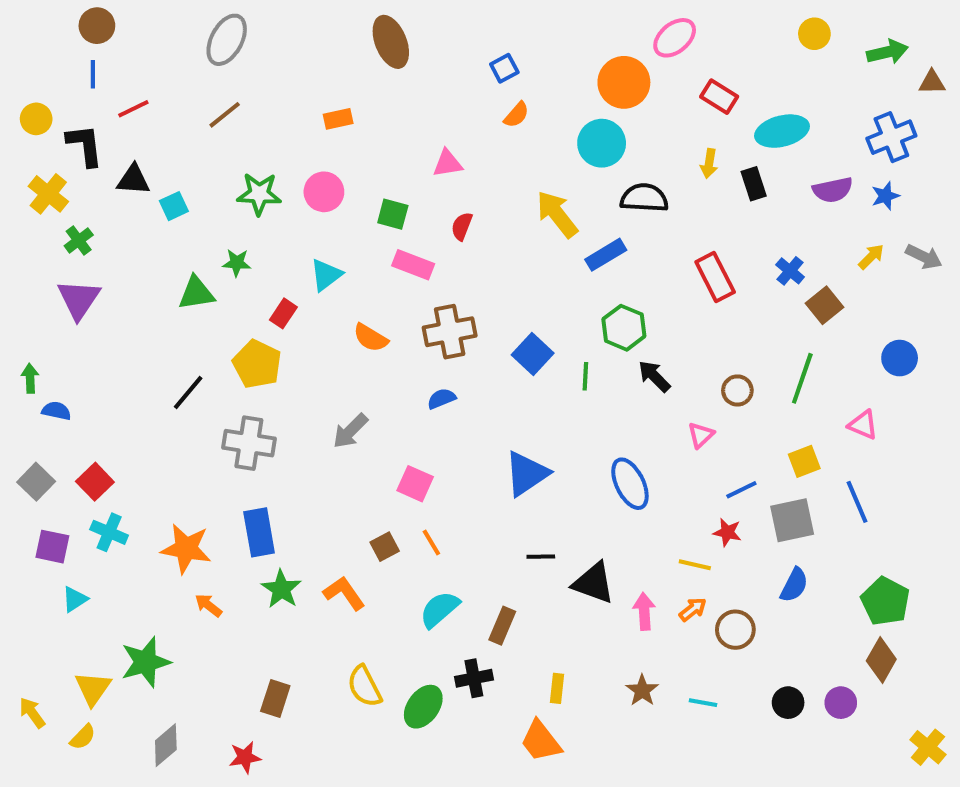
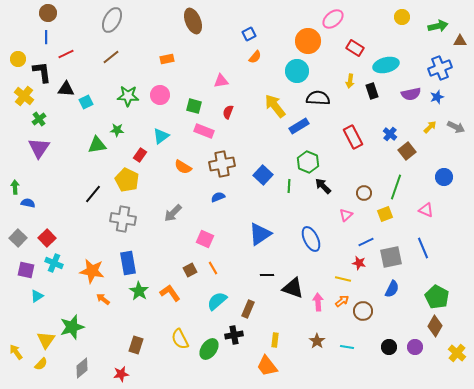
yellow square: (804, 461) -> (385, 214), moved
yellow cross: (928, 747) -> (457, 353), moved

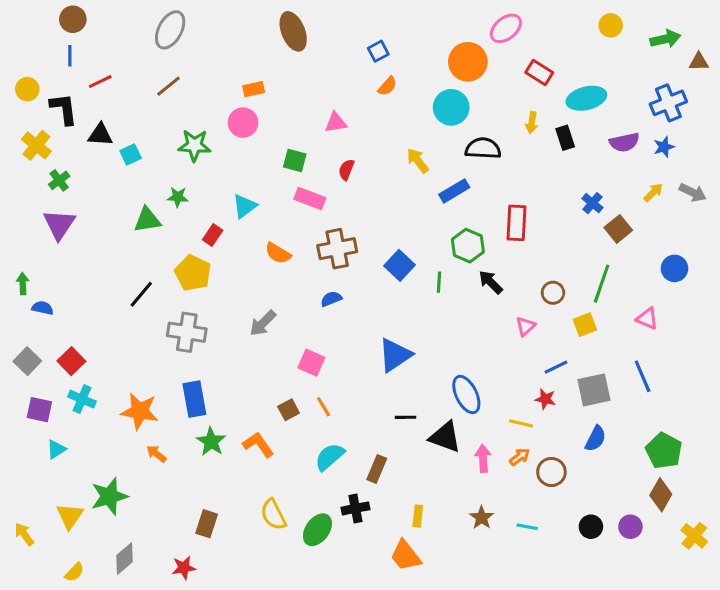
pink circle: (160, 95) -> (243, 123), moved
yellow arrow: (275, 106) -> (418, 161), size x0.7
red rectangle: (353, 137) -> (516, 223), moved, turned 30
blue ellipse: (311, 239) -> (466, 395), moved
yellow semicircle: (41, 364) -> (74, 572), moved

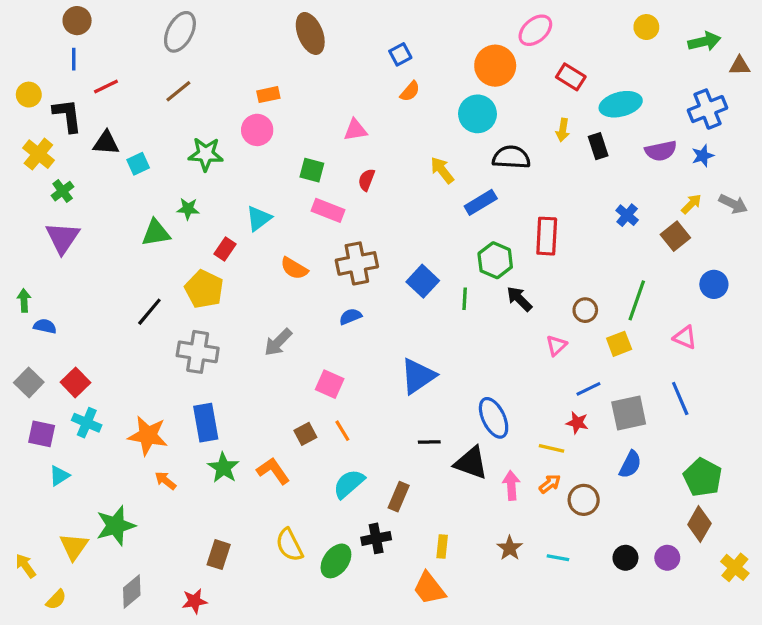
brown square: (618, 229) -> (675, 236), moved
yellow semicircle: (74, 572) -> (56, 600), moved

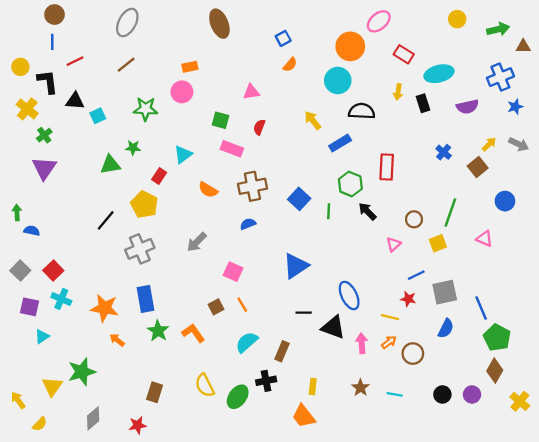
blue star: (703, 156) -> (515, 107), moved
gray cross: (198, 352) -> (140, 249), turned -32
blue line: (680, 399) -> (481, 308), moved

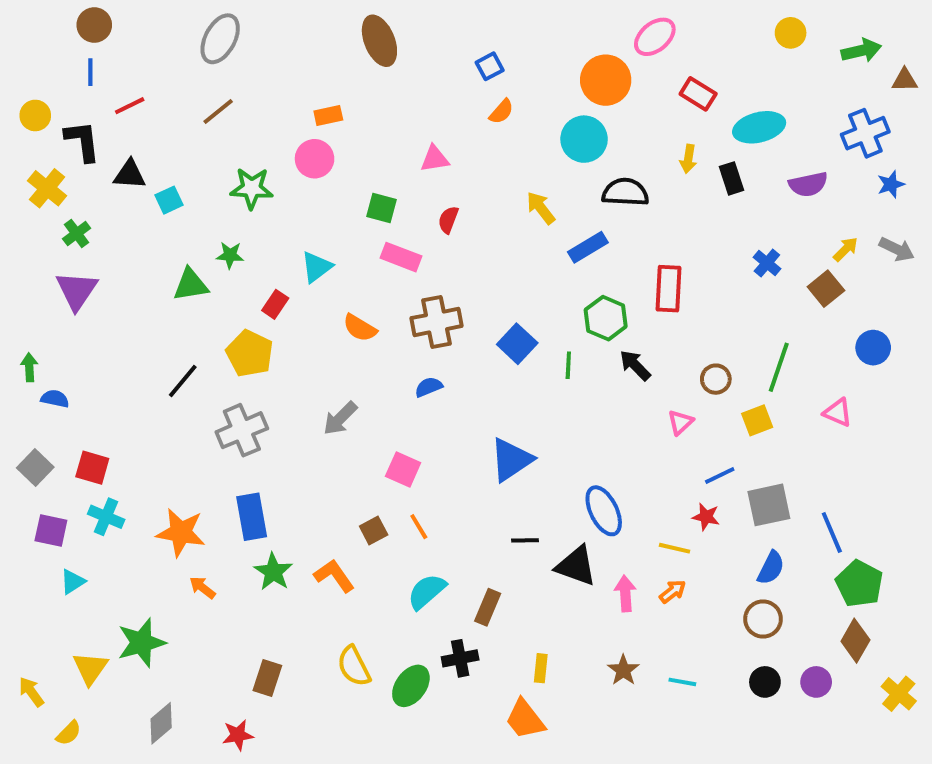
red square: (53, 270) -> (92, 468), turned -30
brown circle: (413, 354) -> (763, 619), moved

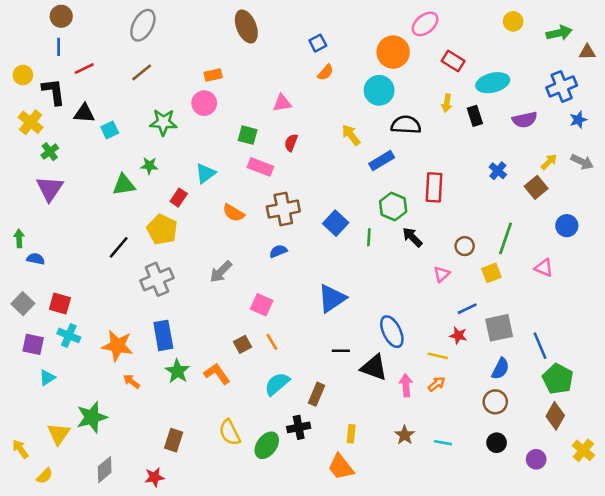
purple circle: (816, 682) -> (536, 459), moved

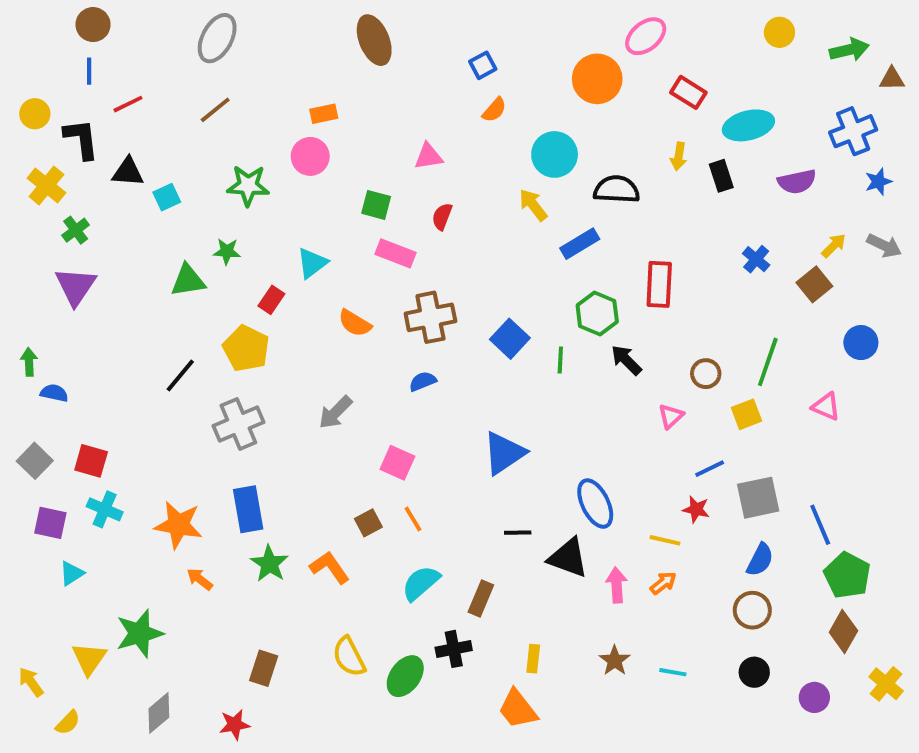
cyan circle: (379, 90) -> (555, 154), moved

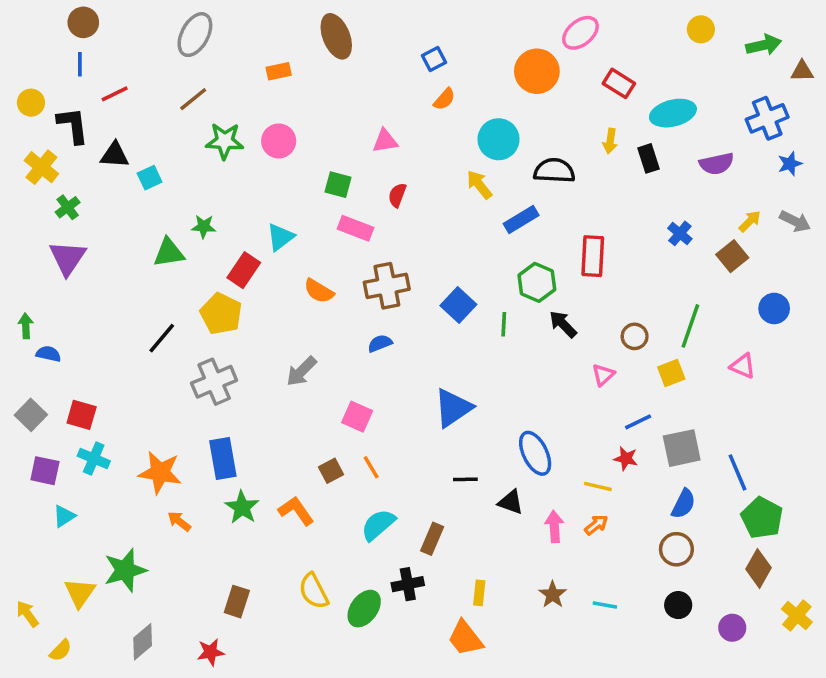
orange rectangle: (324, 114) -> (279, 71), moved
green star: (248, 185) -> (225, 141), moved
red rectangle: (271, 300) -> (244, 270), size x1.4
black triangle: (568, 558) -> (511, 502), size x0.7

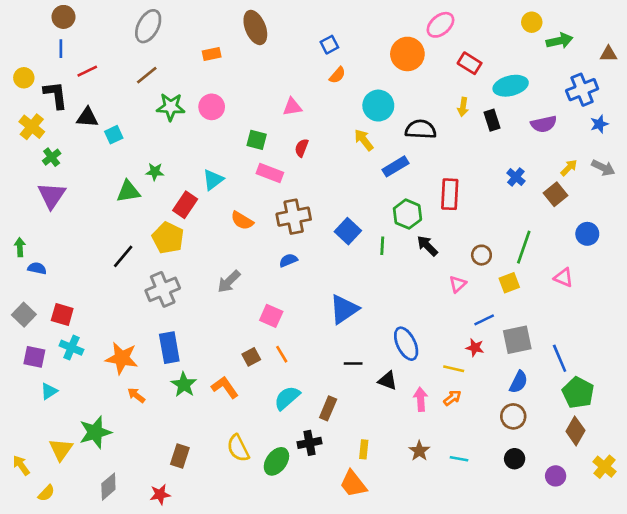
green arrow: (764, 45) -> (560, 41), moved

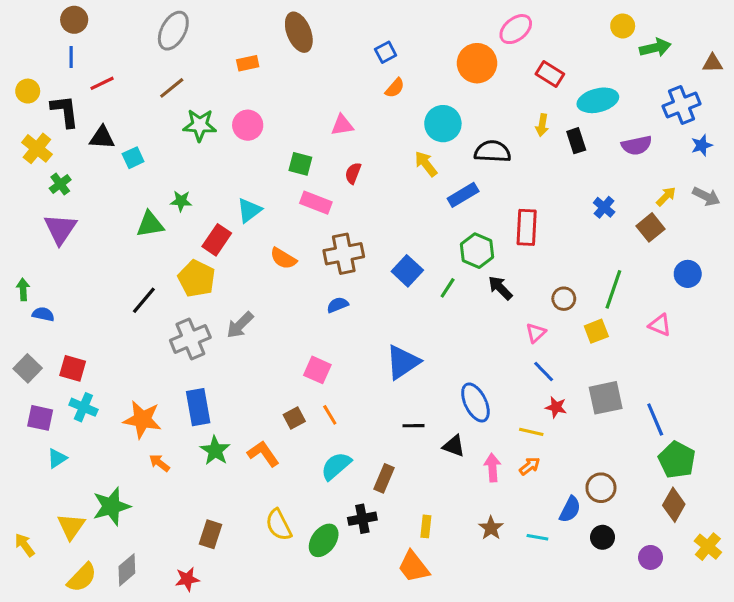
green line: (382, 246) -> (448, 288), turned 30
gray arrow: (229, 281) -> (240, 325), moved
blue line: (484, 320) -> (544, 371), moved, turned 72
blue semicircle: (519, 382) -> (570, 509), moved
yellow semicircle: (46, 493) -> (82, 578), moved, size x1.5

